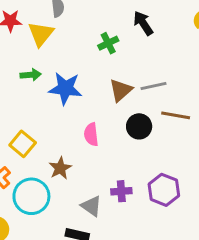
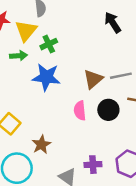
green cross: (108, 43) -> (49, 44), moved
green arrow: (31, 75) -> (19, 56), moved
pink semicircle: (91, 134) -> (80, 111), moved

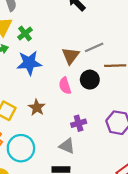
brown star: (41, 145) -> (37, 107), moved
purple cross: (93, 165) -> (79, 123), moved

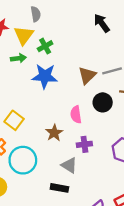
pink semicircle: (65, 86) -> (76, 115), moved
brown star: (37, 107) -> (54, 133), moved

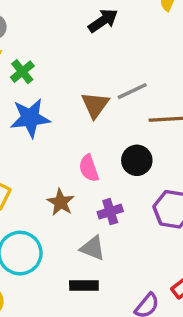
black arrow: (102, 23) -> (103, 21), turned 102
black circle: (103, 102) -> (137, 160), moved

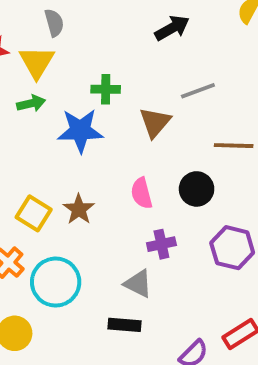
green cross: (22, 72) -> (106, 89), moved, turned 35
gray line: (132, 91) -> (198, 91), moved
brown star: (61, 202) -> (79, 209), moved

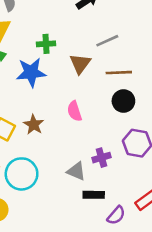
brown line: (234, 146) -> (119, 73), moved
black circle: (197, 189) -> (123, 101), moved
purple cross: (161, 244) -> (101, 158), moved
black rectangle: (125, 325) -> (94, 195), moved

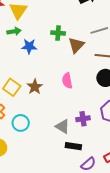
green cross: (46, 44) -> (58, 33), moved
blue star: (31, 72) -> (29, 46), moved, size x0.7
cyan circle: (22, 174) -> (21, 123), size x0.7

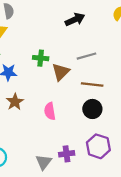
brown star: (35, 87) -> (15, 102), moved
gray triangle: (63, 126) -> (44, 162), turned 35

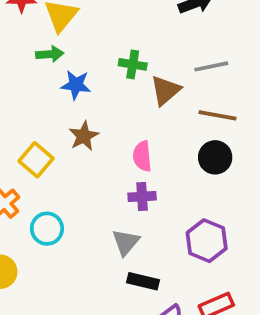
purple hexagon: (98, 146) -> (207, 241), moved
purple cross: (67, 154) -> (142, 197), moved

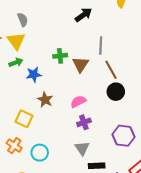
gray line: (211, 66) -> (101, 45), turned -60
brown line: (217, 115) -> (111, 70), turned 66
pink semicircle: (142, 156) -> (78, 102), turned 84

